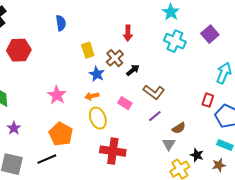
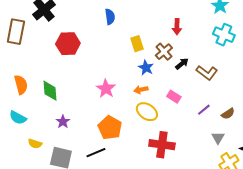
brown L-shape: (154, 92) -> (207, 73), moved
yellow ellipse: (98, 118) -> (147, 112), turned -35
brown semicircle: (179, 128) -> (228, 114), moved

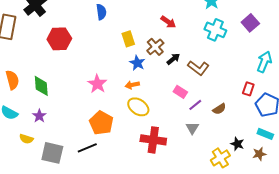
red arrow: (177, 27) -> (168, 22), turned -56
pink rectangle: (174, 97) -> (180, 92), moved
purple star: (63, 122) -> (39, 116), moved
gray triangle: (218, 138) -> (192, 128), moved

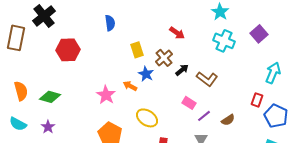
orange arrow: (132, 85) -> (130, 86), moved, turned 40
green diamond: (41, 86) -> (50, 97), turned -70

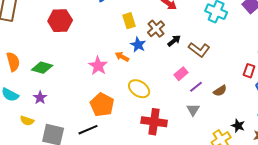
pink rectangle: (189, 103) -> (181, 74), turned -72

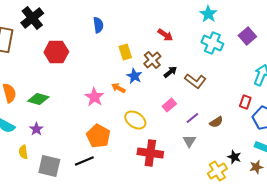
pink rectangle: (181, 74) -> (169, 105), moved
yellow semicircle: (27, 121) -> (23, 152), turned 64

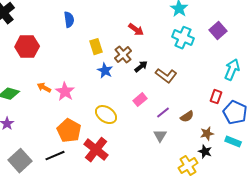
orange arrow: (118, 88) -> (44, 88), moved
red cross: (150, 153) -> (96, 150), moved, turned 30
gray square: (49, 166) -> (20, 161), turned 35
brown star: (256, 167) -> (207, 134), moved

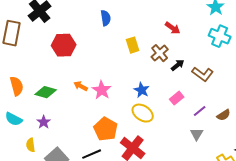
blue star: (105, 71) -> (142, 90), moved

